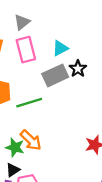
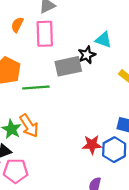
cyan triangle: (60, 48) -> (103, 40), moved, turned 35
black star: (78, 69) -> (87, 55), moved

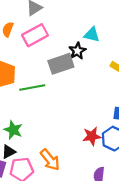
pink rectangle: (45, 34) -> (35, 35), turned 70
orange arrow: (29, 126) -> (50, 160), moved

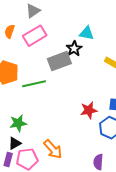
green star: (13, 130) -> (18, 123), turned -30
red star: (92, 136) -> (89, 110), moved

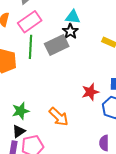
cyan triangle: (87, 33) -> (73, 17), moved
green line: (34, 84) -> (31, 47), moved, turned -70
orange arrow: (53, 149) -> (59, 117), moved

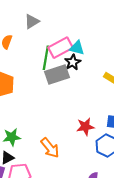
pink rectangle: (30, 22) -> (60, 48), moved
green line: (31, 47) -> (46, 58), moved

